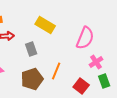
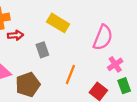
brown pentagon: (32, 79) -> (28, 85), moved

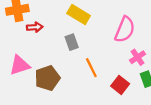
gray rectangle: (42, 50) -> (72, 42), moved
orange line: (70, 74) -> (91, 68), turned -48

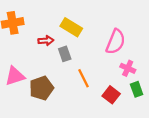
red arrow: (35, 27) -> (46, 41), moved
pink cross: (137, 57) -> (128, 68), turned -32

